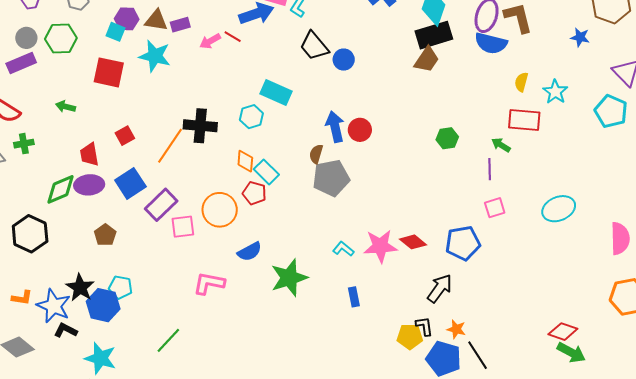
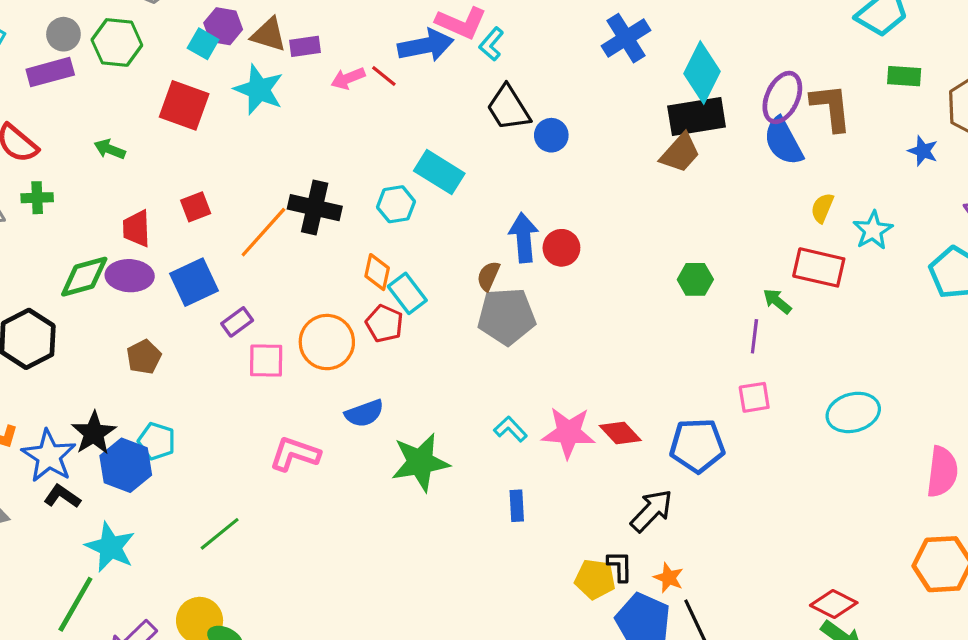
blue semicircle: (491, 43) -> (783, 141), turned 40
purple rectangle: (161, 205) -> (237, 322), size x0.6

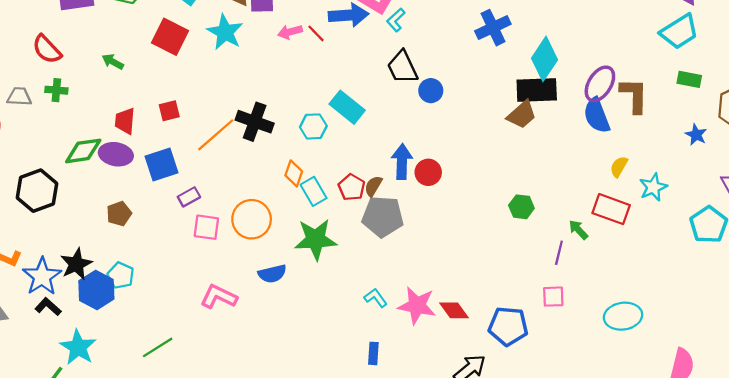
red pentagon: (384, 324) -> (352, 187), moved
green star: (420, 462) -> (316, 239), moved

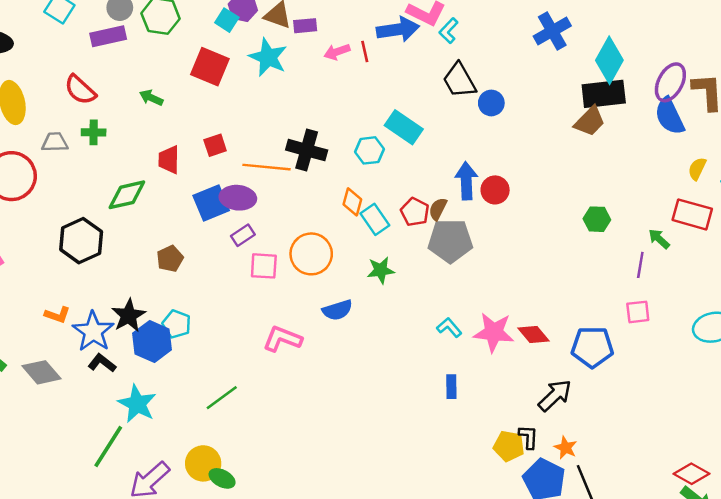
red line: (316, 33) -> (365, 51), turned 36
orange line: (216, 135) -> (266, 167), turned 51
purple ellipse: (116, 154) -> (238, 198), moved
green star: (316, 239) -> (381, 270), size x0.6

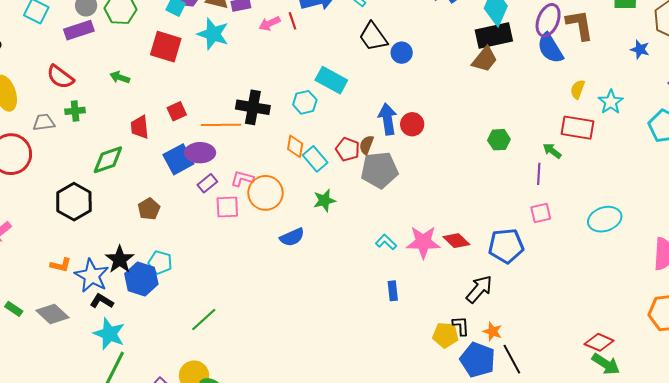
pink L-shape: (282, 339) -> (242, 179), moved, size x0.7
cyan star: (137, 404) -> (109, 334), moved

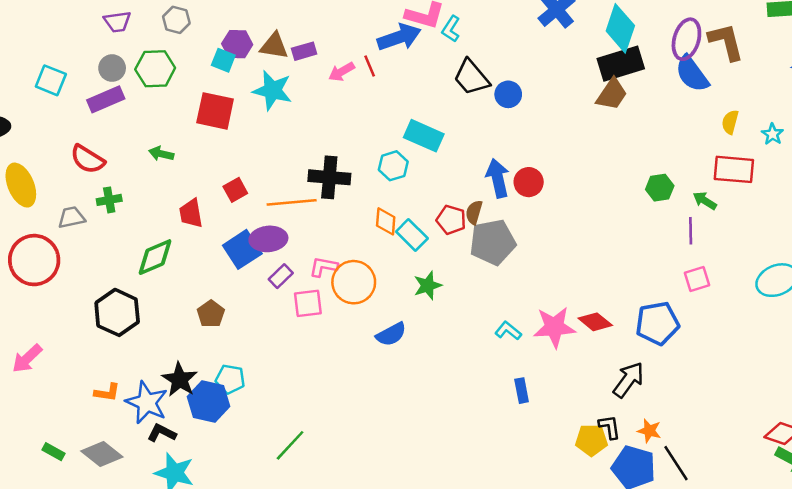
cyan star: (611, 102) -> (772, 134), size x0.7
green hexagon: (499, 140) -> (660, 188), moved

